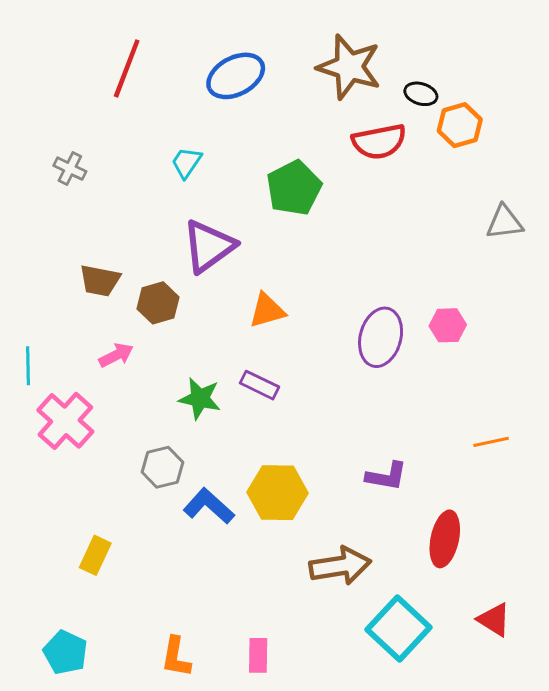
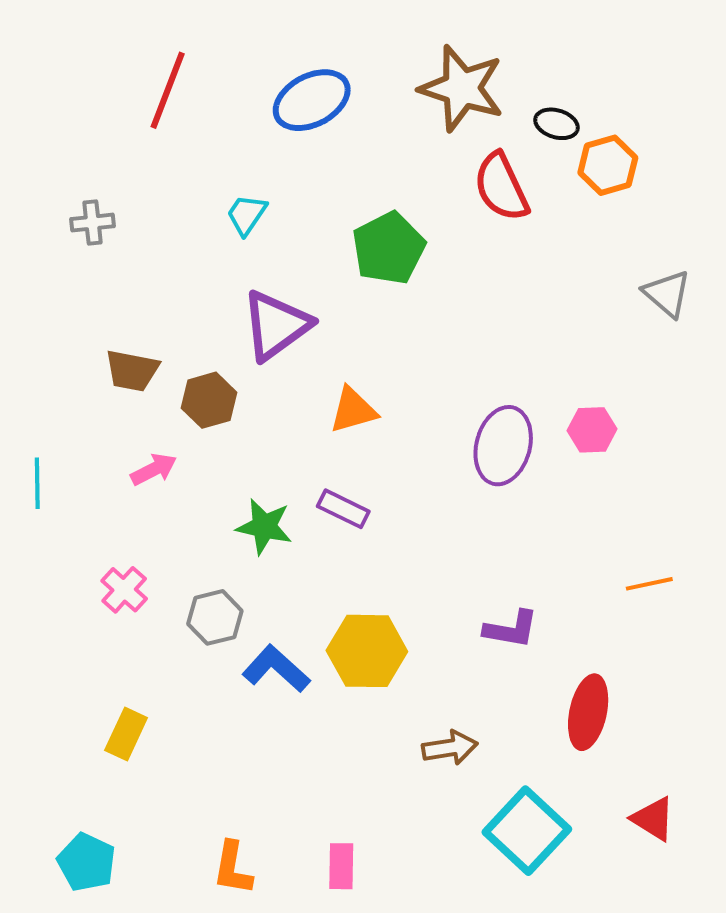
red semicircle: (379, 142) -> (501, 187), turned 76
gray cross: (70, 169) -> (93, 223), turned -32
gray triangle: (505, 222) -> (667, 294), turned 48
pink cross: (65, 421) -> (124, 590), moved, size x0.6
brown arrow: (340, 566) -> (450, 748), size x0.7

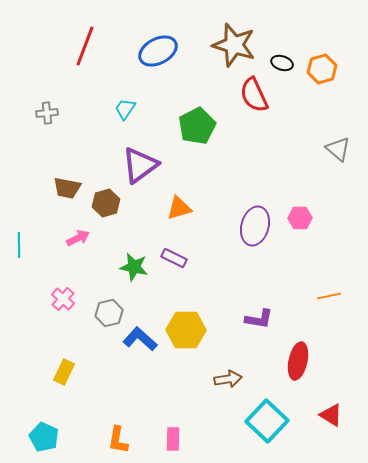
orange hexagon: (608, 165) -> (322, 69), moved

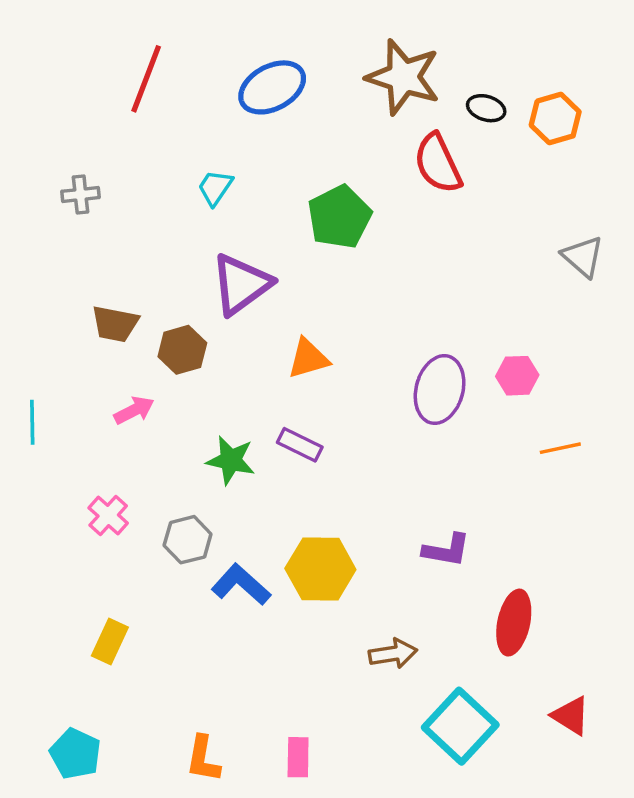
orange line: (329, 296) -> (560, 448), moved

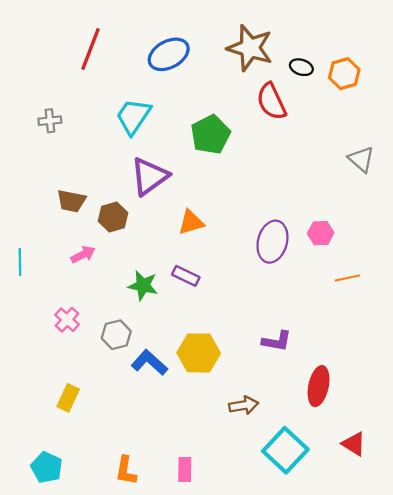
cyan trapezoid: (215, 188) -> (133, 116), size x1.6

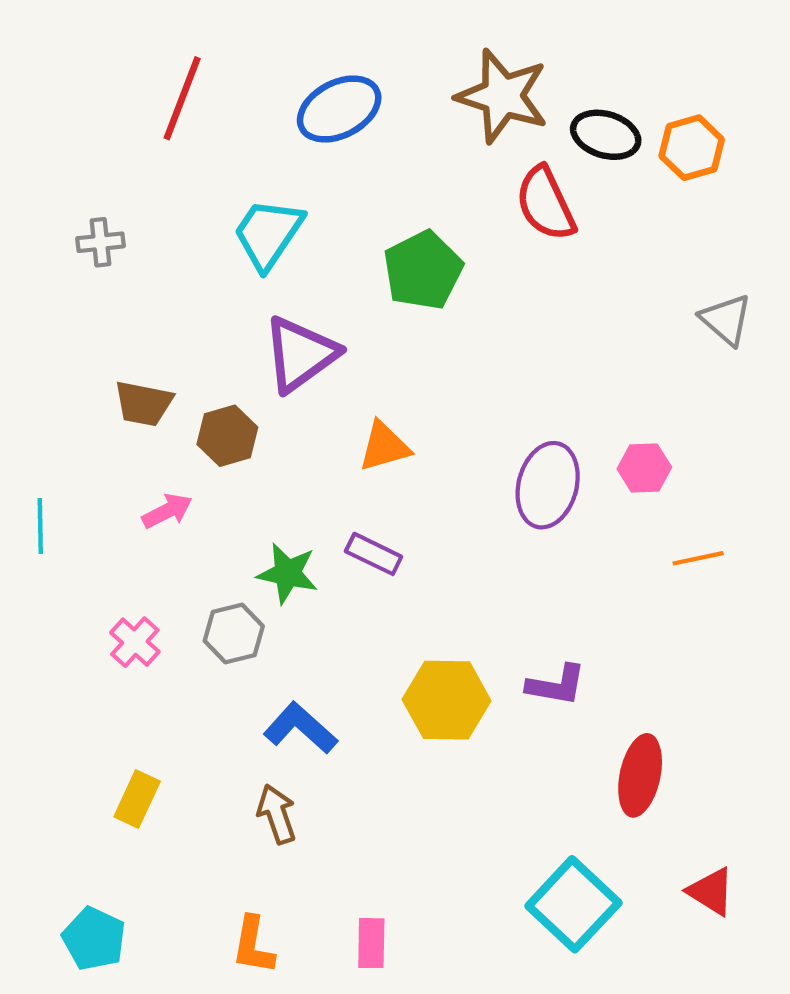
black ellipse: (301, 67) -> (606, 135), size x1.4
gray hexagon: (116, 335) -> (234, 633), moved
yellow hexagon: (199, 353) -> (447, 700), moved
brown arrow: (244, 405) -> (277, 814), moved, turned -100

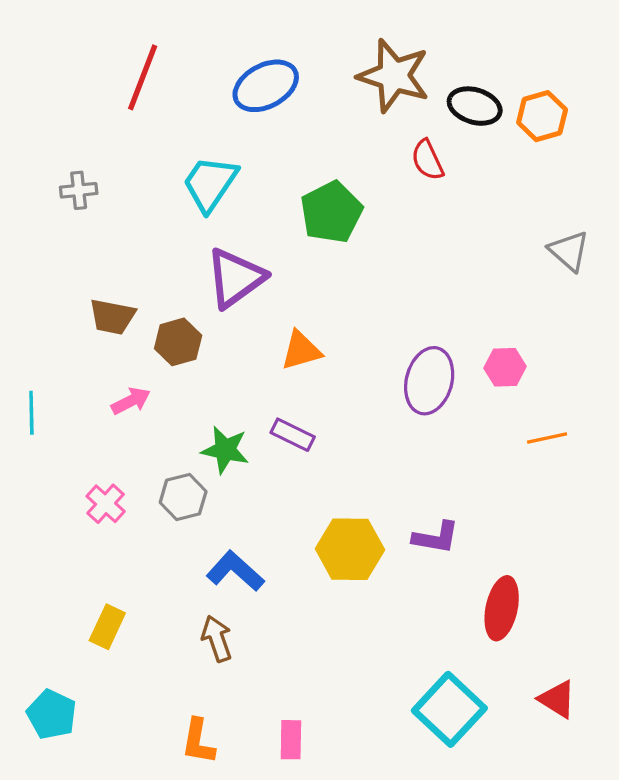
red semicircle: (545, 204) -> (427, 160), size x0.7
cyan pentagon: (94, 939) -> (52, 714), moved

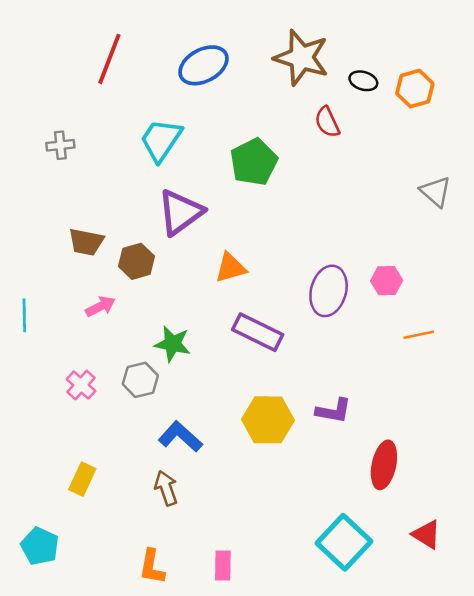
black ellipse: (475, 106) -> (363, 81), size x0.7
purple rectangle: (293, 435) -> (258, 332), moved, size x1.5

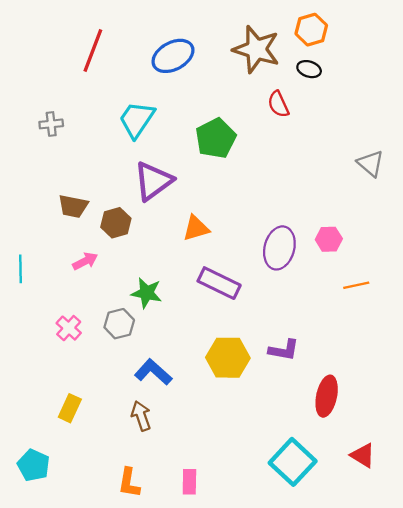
orange hexagon: (415, 89) -> (311, 30), moved

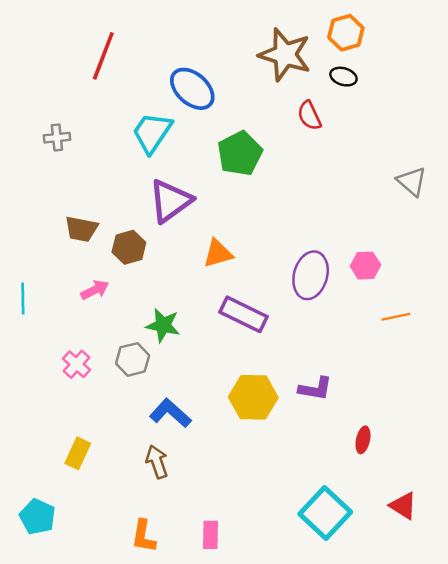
blue ellipse: (173, 56) -> (192, 89), moved, turned 69
red ellipse: (327, 396) -> (363, 440), size x0.6

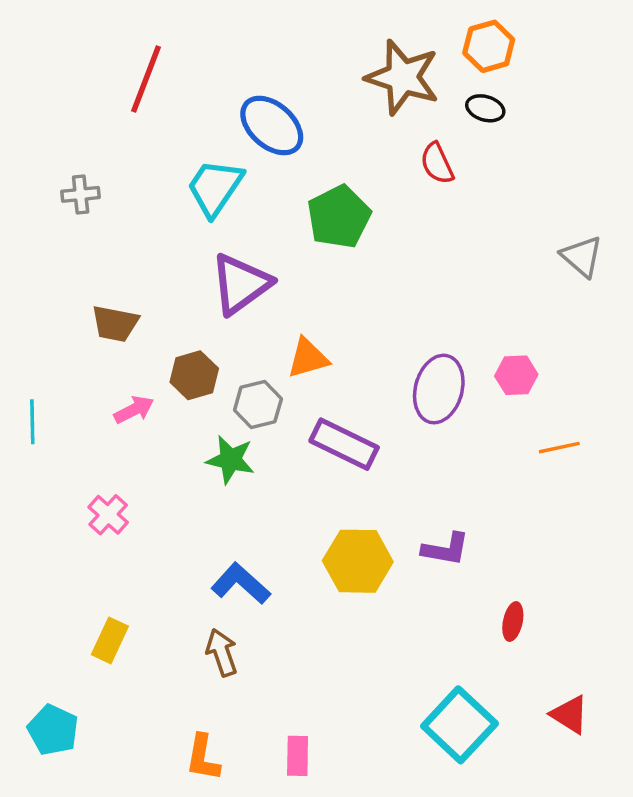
brown hexagon: (129, 247) -> (194, 375), moved
gray hexagon: (133, 359) -> (258, 405), moved

